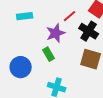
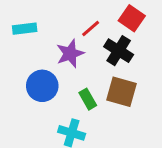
green rectangle: (49, 54) -> (88, 99), moved
blue circle: (21, 67) -> (42, 86), moved

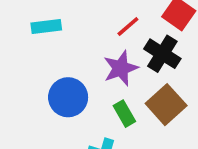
purple star: (70, 54) -> (121, 68), moved
brown square: (121, 92) -> (166, 105), turned 32

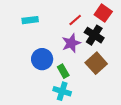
green rectangle: (124, 114) -> (63, 71), moved

